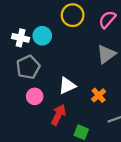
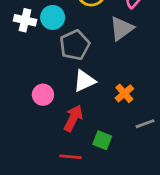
gray triangle: (106, 54) -> (122, 28), moved
gray pentagon: (28, 67) -> (75, 45), moved

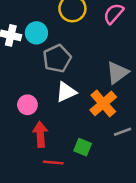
gray triangle: (122, 28) -> (117, 73), moved
orange cross: (124, 93) -> (103, 103), size x1.5
red arrow: (73, 118) -> (40, 134), moved, turned -30

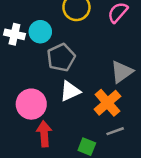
pink circle: (27, 105) -> (31, 104), size x1.5
gray line: (123, 132) -> (115, 131), moved

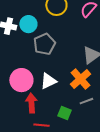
white triangle: (70, 91) -> (48, 81), moved

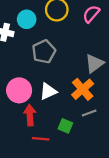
cyan circle: (28, 24) -> (27, 19), moved

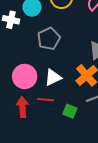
red arrow: (30, 115) -> (22, 107), moved
red line: (41, 139) -> (46, 100), moved

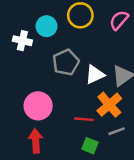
white triangle: (53, 78) -> (95, 74), moved
red line: (46, 100) -> (84, 119), moved

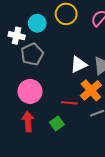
gray pentagon: (66, 62) -> (32, 54), moved
green square: (90, 146) -> (57, 123), moved, turned 32

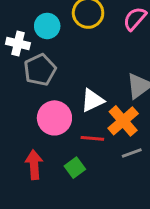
white triangle: (79, 65) -> (92, 100), moved
pink circle: (30, 91) -> (54, 118), moved

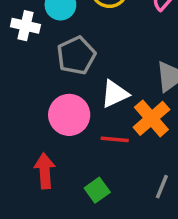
gray pentagon: (40, 70) -> (76, 55), moved
gray line: (132, 153) -> (162, 187), moved, turned -48
green square: (75, 168) -> (97, 190), moved

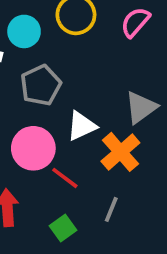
red line: (115, 139) -> (65, 178), moved, turned 32
gray line: (162, 187) -> (111, 209), moved

